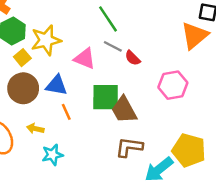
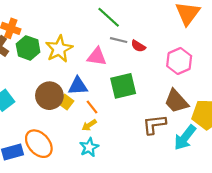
yellow square: (22, 58) -> (66, 102), moved
brown trapezoid: (124, 110) -> (176, 101), moved
yellow arrow: (35, 129) -> (89, 125), moved, turned -32

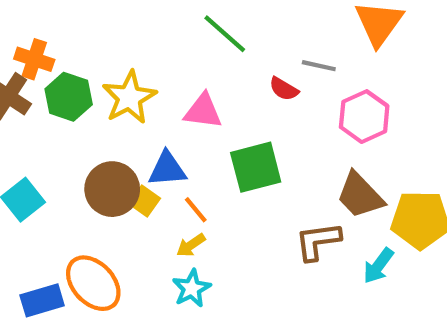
gray line: (119, 40) -> (319, 66), moved
cyan arrow: (185, 138) -> (378, 266), size x0.7

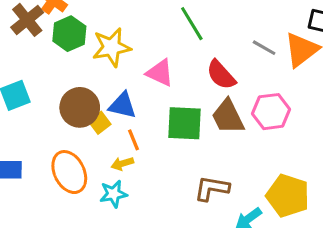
gray line: (319, 66) -> (264, 48), moved
red semicircle: (284, 89) -> (221, 75), size x1.5
brown trapezoid: (360, 195) -> (228, 117), moved
orange ellipse: (93, 283) -> (69, 172), moved

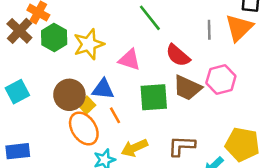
gray line: (264, 48) -> (209, 30), turned 66
brown trapezoid: (228, 117) -> (187, 88), turned -32
yellow arrow: (122, 164) -> (134, 148), moved, size x1.5
orange ellipse: (69, 172) -> (84, 128), moved

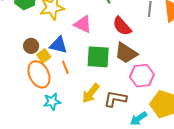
pink hexagon: (221, 80) -> (142, 76), moved
brown circle: (69, 95) -> (31, 46), size x0.6
yellow arrow: (134, 148) -> (91, 93), moved, turned -35

